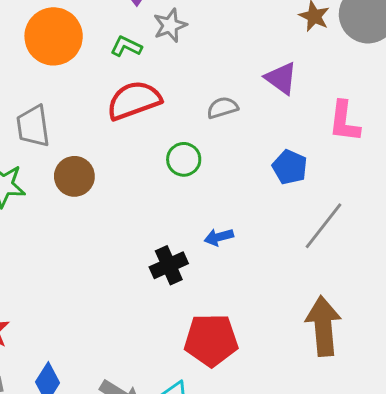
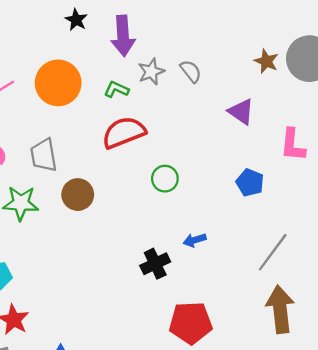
gray semicircle: (222, 108) -> (191, 71), moved, turned 70
gray line: (324, 226) -> (273, 252), moved

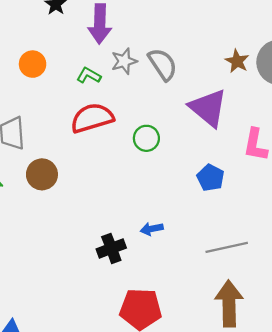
gray semicircle: (191, 71) -> (163, 64), size x1.4
orange circle: (58, 83) -> (33, 64), size x0.6
purple triangle: (241, 112) -> (208, 108), size x1.5
green circle: (165, 179) -> (146, 138), moved
gray line: (273, 252) -> (227, 247), turned 36

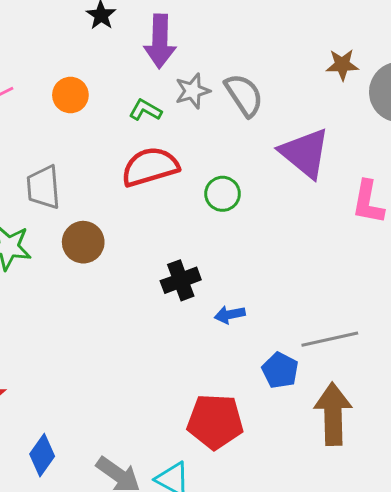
brown star: (237, 61) -> (342, 65), moved, turned -30
blue pentagon: (211, 178) -> (280, 370), moved
black cross: (111, 248) -> (181, 280), moved

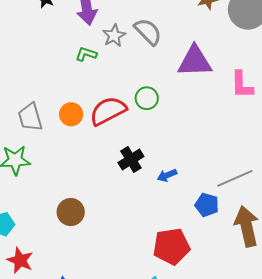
orange circle: (70, 95) -> (71, 114), moved
purple triangle: (305, 153) -> (195, 61), turned -30
red semicircle: (150, 167) -> (108, 111), moved
brown circle: (83, 242) -> (71, 212), moved

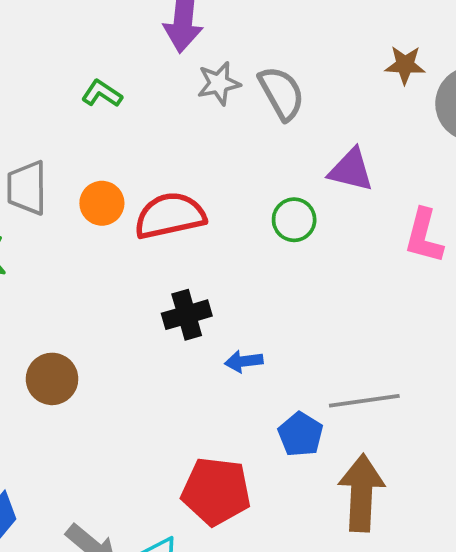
green L-shape: (86, 54) -> (102, 94), moved
purple triangle: (195, 61) -> (351, 170), size x0.7
green circle: (147, 98) -> (294, 220), moved

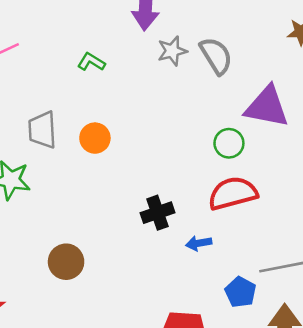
purple triangle: (351, 170) -> (267, 107), size x1.4
red semicircle: (170, 216) -> (233, 193), moved

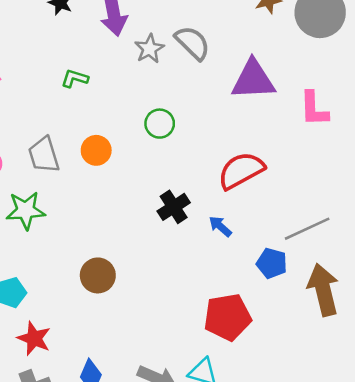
green circle: (229, 143) -> (160, 124), moved
blue arrow: (199, 243) -> (220, 226), turned 65

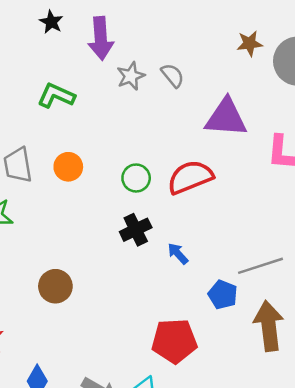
gray semicircle: (193, 43) -> (173, 75), size x0.7
green L-shape: (75, 78) -> (56, 96), size x1.4
green circle: (160, 124) -> (136, 178), moved
red semicircle: (241, 171) -> (190, 177), moved

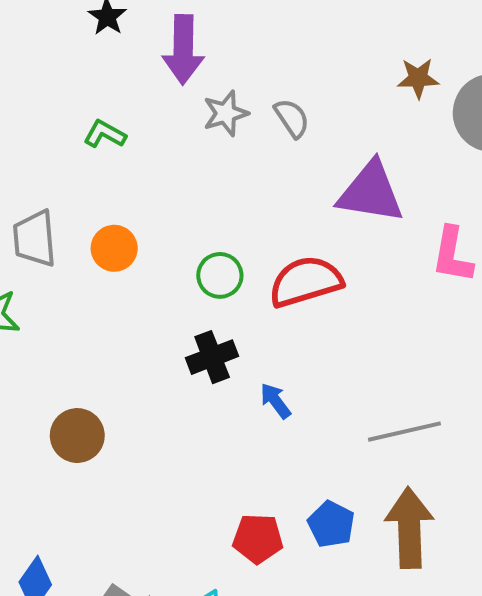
green L-shape: (56, 96) -> (105, 134), size x0.7
blue pentagon: (223, 295) -> (331, 524), moved
red pentagon: (174, 341) -> (258, 539), size x0.7

